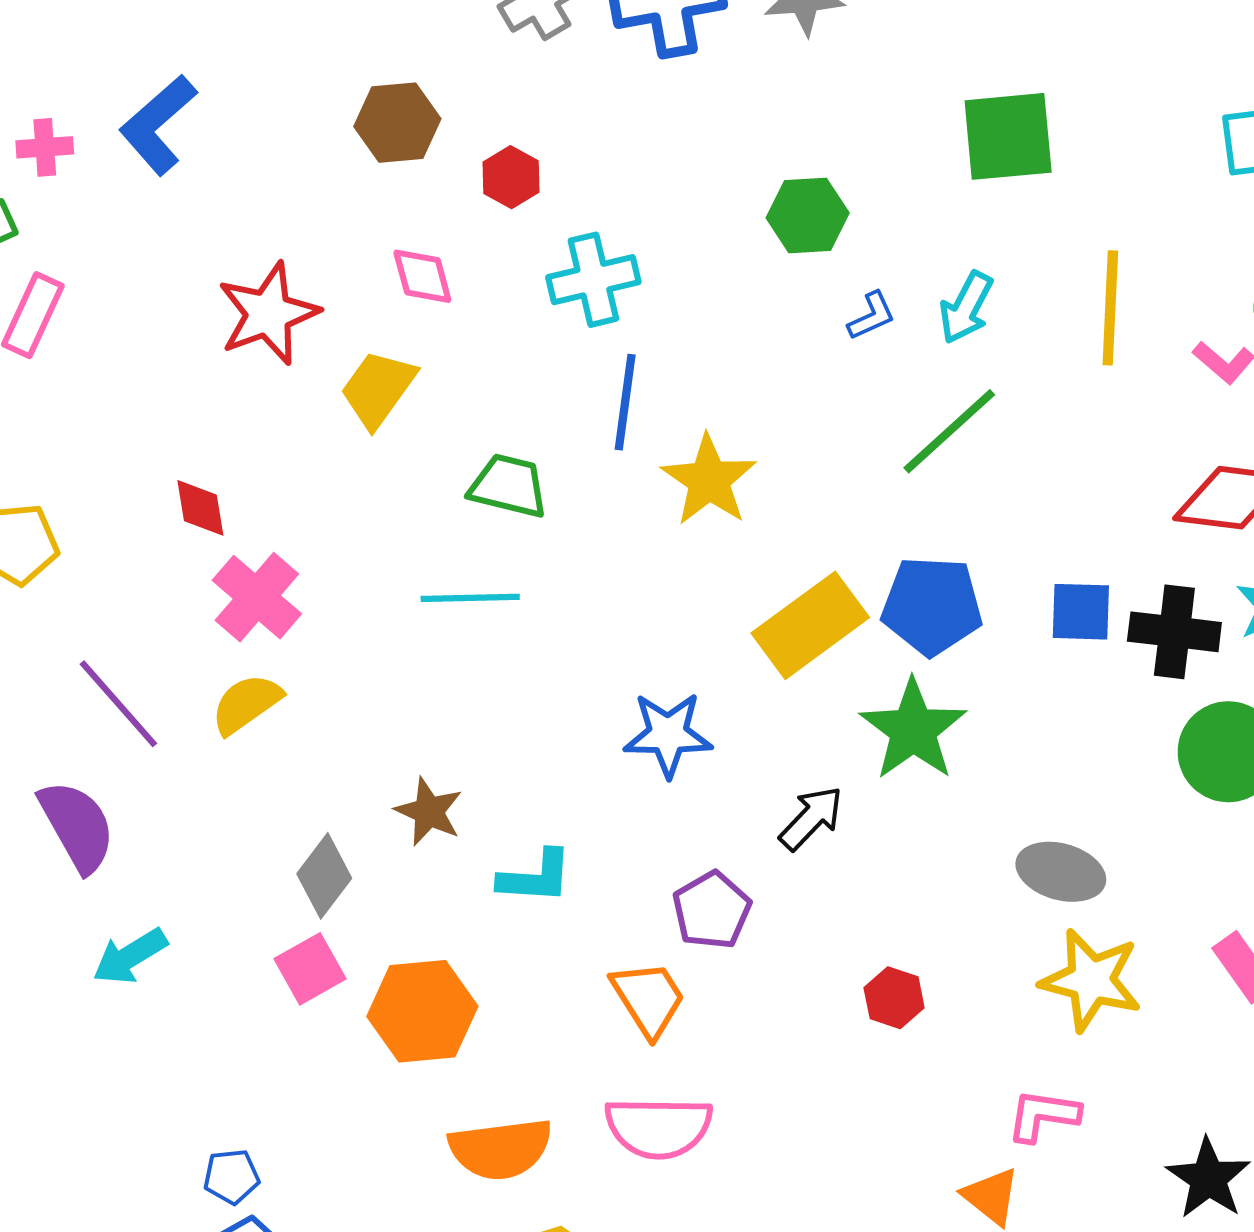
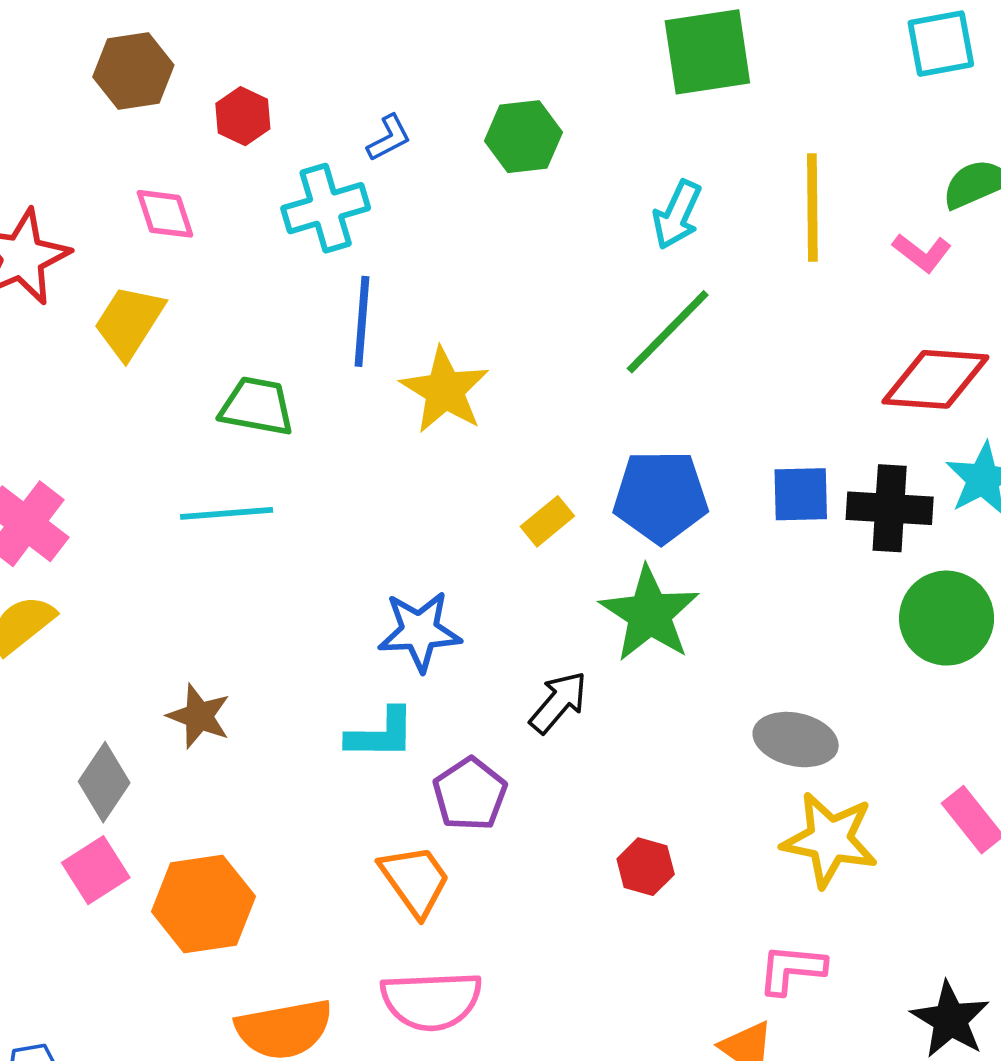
blue L-shape: (872, 316) -> (389, 138), moved
yellow rectangle: (810, 625) -> (547, 521), size x0.5
cyan L-shape: (535, 877) -> (381, 734), moved

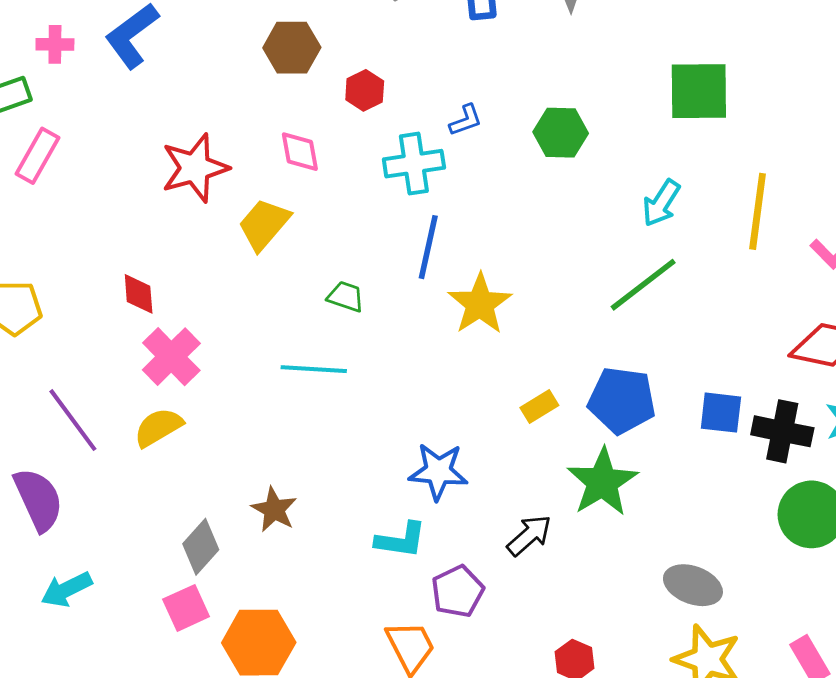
green trapezoid: (257, 406) -> (346, 297), size x0.7

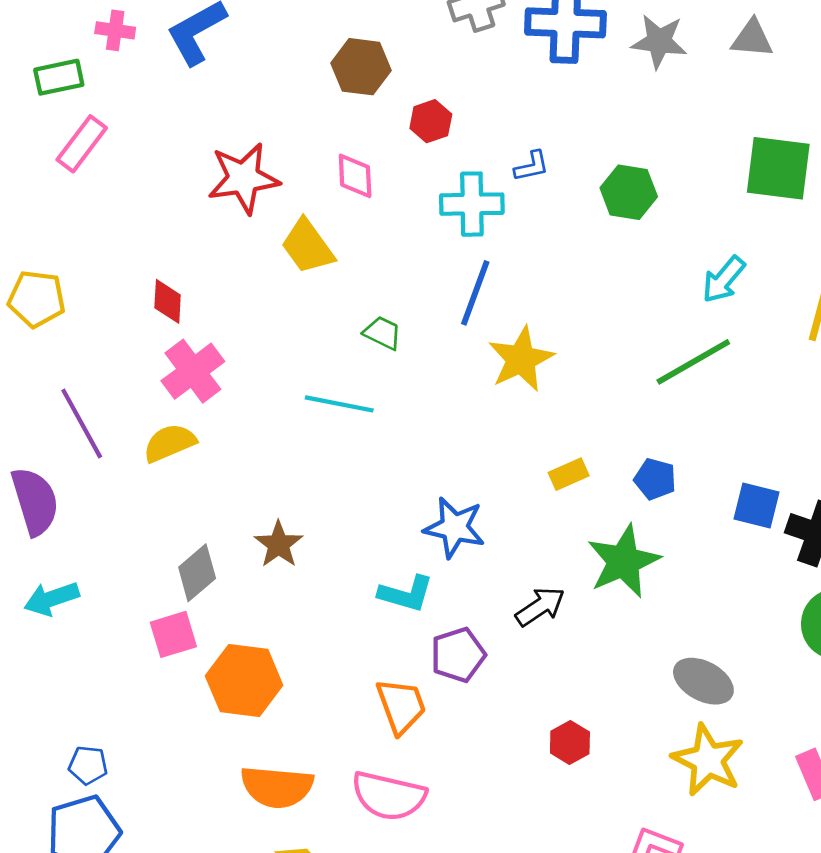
yellow trapezoid: (264, 224) -> (308, 246), turned -84
blue pentagon: (622, 400) -> (655, 479), size x0.6

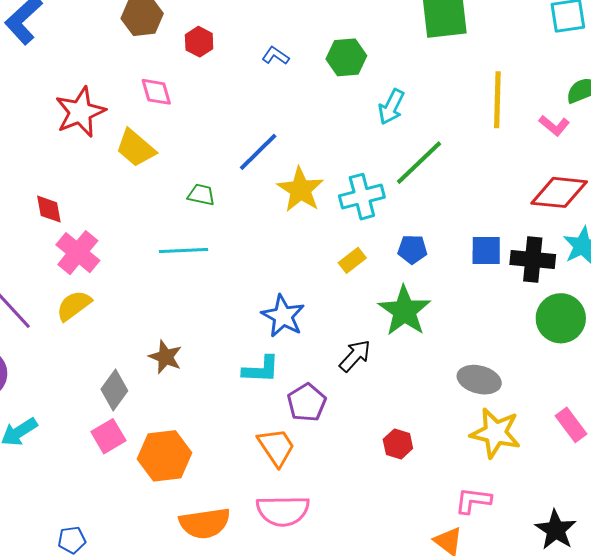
blue L-shape: (532, 166) -> (276, 56), turned -120
cyan cross: (472, 204) -> (362, 197), moved
cyan arrow: (724, 279) -> (391, 107), moved
blue line: (475, 293) -> (258, 152), turned 39
blue star: (454, 528) -> (283, 316), turned 30

